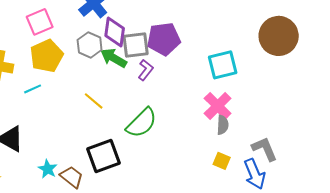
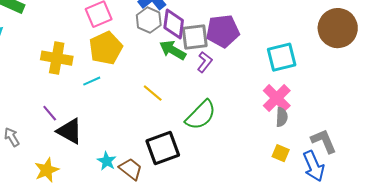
gray hexagon: (90, 45) -> (149, 20), moved

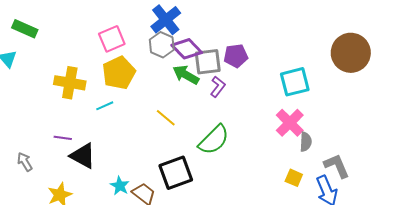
purple diamond: (174, 24) -> (187, 49), turned -52
purple pentagon: (223, 31) -> (236, 56), size x0.7
purple line: (50, 113) -> (63, 138), turned -42
gray semicircle: (282, 117) -> (306, 142), moved

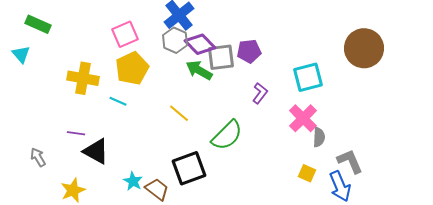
purple L-shape: (218, 87) -> (260, 93), moved
cyan line: (105, 106) -> (118, 101), turned 48

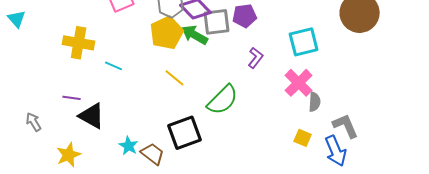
yellow pentagon: (132, 68) -> (167, 33), moved

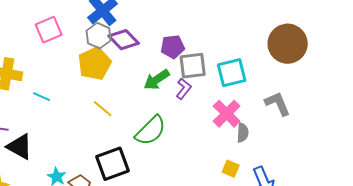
gray square: (217, 22) -> (193, 66), moved
green arrow: (195, 35) -> (157, 80), moved, turned -64
gray L-shape: (346, 126) -> (278, 104), moved

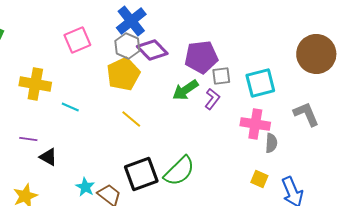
purple pentagon: (173, 47) -> (201, 57), size x1.4
gray square: (193, 66) -> (221, 76), size x0.7
pink cross: (227, 114) -> (255, 124), turned -36
green semicircle: (151, 131) -> (179, 171), moved
black triangle: (20, 147) -> (48, 157), size x0.7

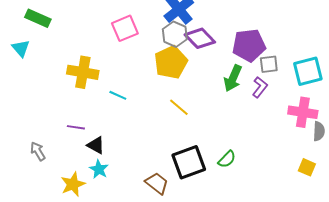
green arrow: (185, 90) -> (233, 78), turned -32
green semicircle: (179, 171) -> (227, 159), size x0.6
cyan star: (85, 187) -> (99, 169), moved

